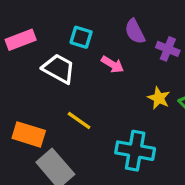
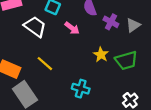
cyan cross: (135, 151) -> (81, 89), size x0.7

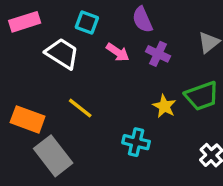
purple cross: (111, 22) -> (158, 54), moved
yellow star: (101, 55) -> (164, 106), moved

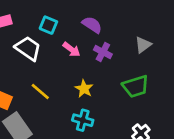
purple semicircle: (142, 20) -> (92, 25), turned 144
yellow star: (164, 106) -> (84, 89), moved

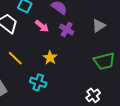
green trapezoid: (136, 86) -> (104, 61), moved
cyan cross: (83, 120) -> (38, 82), moved

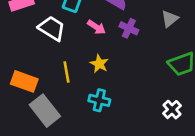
yellow line: (15, 58) -> (66, 72), turned 42
yellow star: (50, 58) -> (99, 64), moved

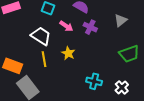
white trapezoid: (52, 28) -> (41, 36), moved
cyan cross: (99, 100) -> (94, 81), moved

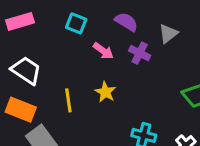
gray triangle: (121, 20) -> (168, 34), moved
white trapezoid: (41, 36) -> (26, 70), moved

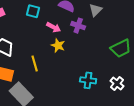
yellow star: (105, 92) -> (58, 45), moved

